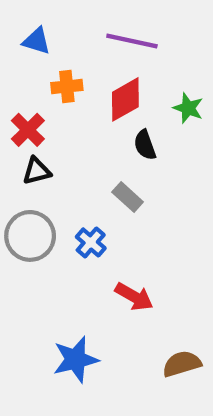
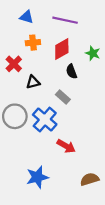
blue triangle: (37, 41) -> (27, 17), moved
black triangle: (37, 171) -> (33, 82), moved
blue cross: (91, 242) -> (45, 119), size x1.6

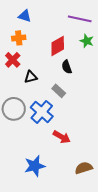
purple line: (65, 20) -> (80, 19), moved
orange cross: (33, 43) -> (19, 38), moved
green star: (93, 53) -> (87, 41), moved

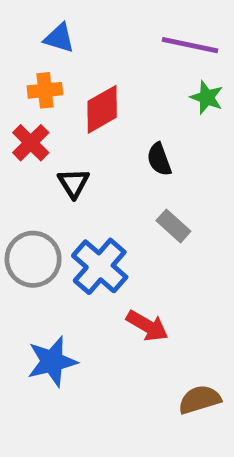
red diamond: (58, 46) -> (102, 109), moved
black triangle: (31, 77) -> (74, 183), turned -48
gray rectangle: (59, 91) -> (173, 226), moved
blue star: (35, 166) -> (52, 361), moved

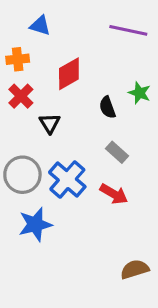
orange cross: (45, 90) -> (18, 59), moved
green star: (207, 97) -> (139, 93), moved
red arrow: (147, 326) -> (114, 194), moved
blue star: (52, 361) -> (35, 224), moved

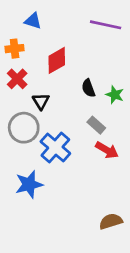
green star: (139, 93) -> (115, 95), moved
gray circle: (22, 175) -> (24, 128), moved
red arrow: (114, 194) -> (107, 150), moved

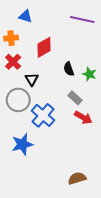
brown semicircle: (111, 221) -> (77, 178), moved

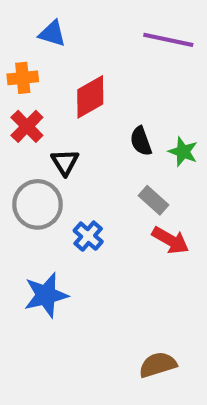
blue cross: (43, 115) -> (88, 236), size x0.6

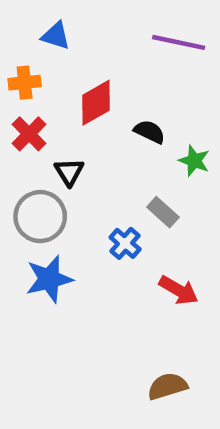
black semicircle: (141, 141) -> (150, 132), moved, turned 136
blue cross: (88, 236) -> (125, 243), moved
red arrow: (170, 240) -> (179, 290), moved
blue star: (46, 295) -> (49, 279), moved

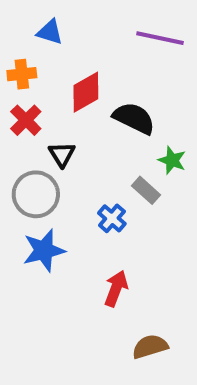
black semicircle: (150, 132) -> (134, 118), size x1.5
green star: (194, 161) -> (172, 160), moved
red arrow: (179, 290) -> (116, 288), moved, turned -99

